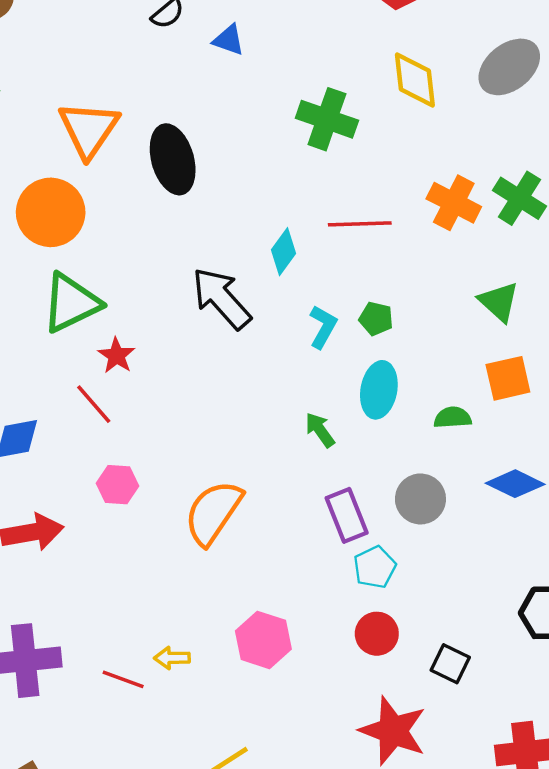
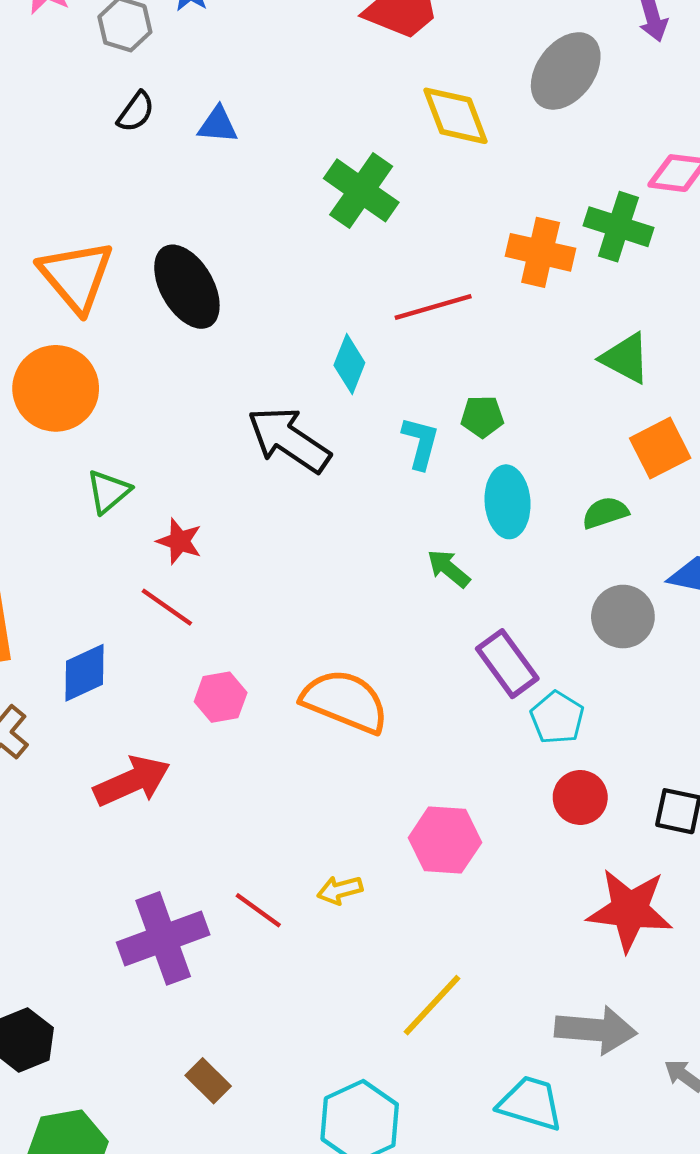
green cross: (327, 119) -> (361, 190), turned 30
green triangle: (71, 303) -> (108, 492), size x0.6
gray circle: (420, 499) -> (623, 617), moved
orange semicircle: (213, 512) -> (345, 701), turned 92
red line: (123, 679) -> (258, 910), moved, turned 30

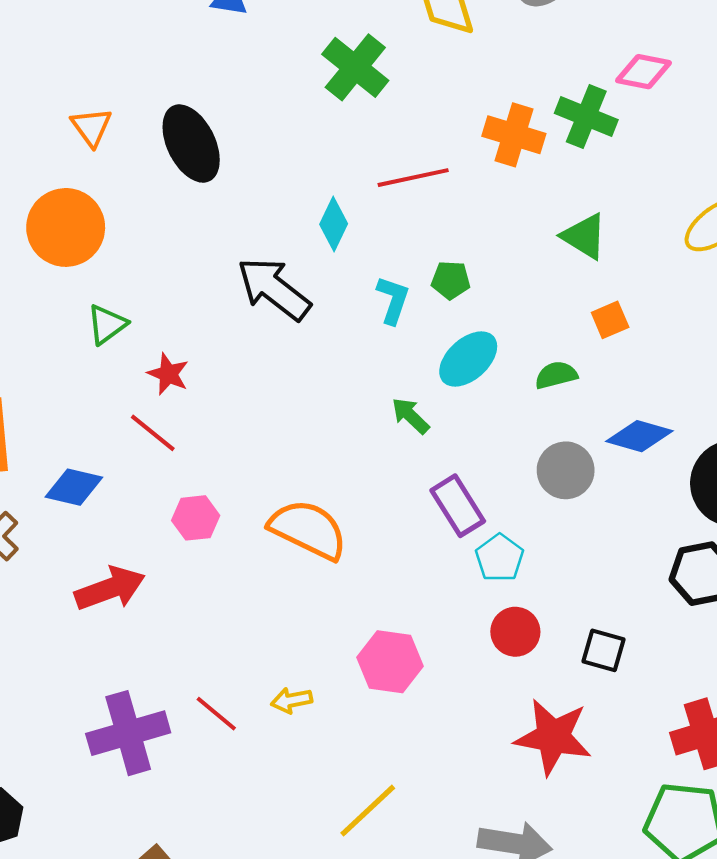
orange triangle: (76, 276) -> (91, 127), size x0.6
orange square: (660, 448) -> (610, 320), size x0.7
cyan ellipse: (508, 502) -> (468, 359), turned 48
blue diamond: (85, 673) -> (74, 487), turned 34

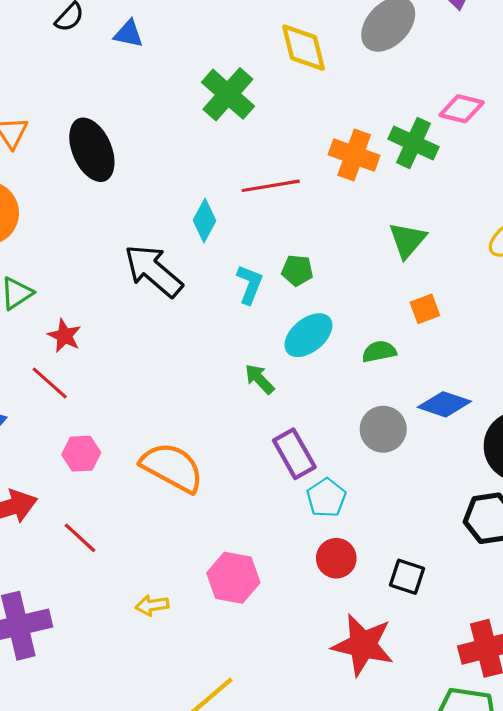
green triangle: (584, 236) -> (407, 240), turned 36
red line: (216, 714) -> (80, 538), moved

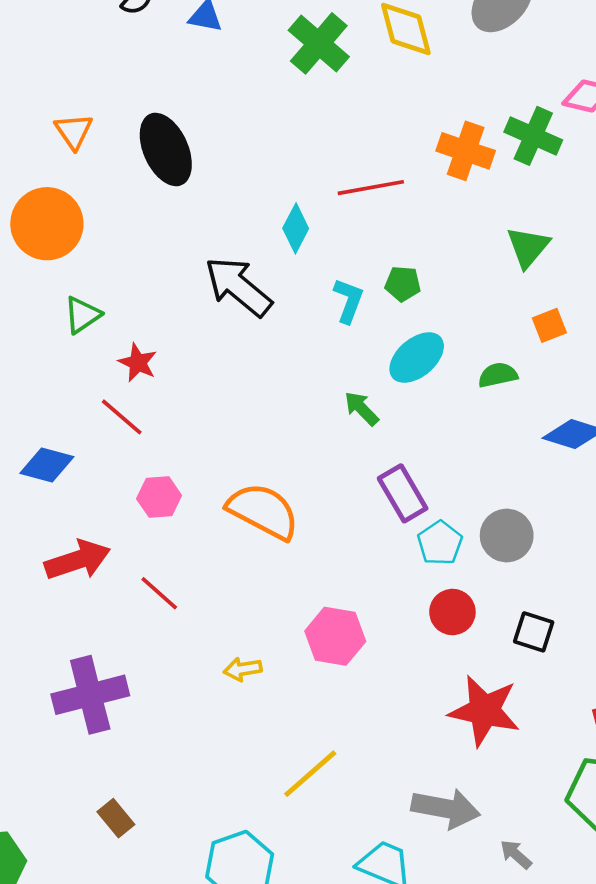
green cross: (228, 94) -> (319, 43), moved
gray circle: (383, 429) -> (507, 535), moved

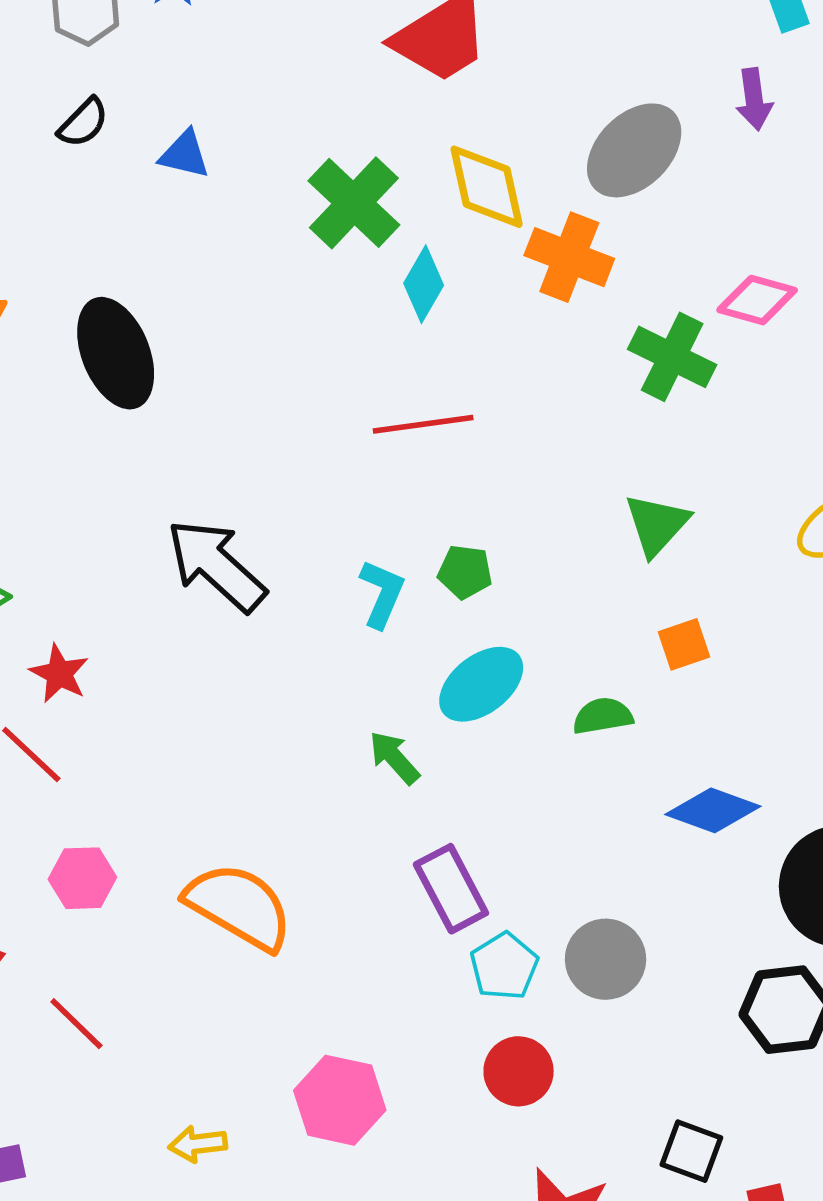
orange cross: (466, 151) -> (569, 257), moved
cyan diamond: (296, 228) -> (424, 284), moved
black square: (534, 632) -> (691, 1151), moved

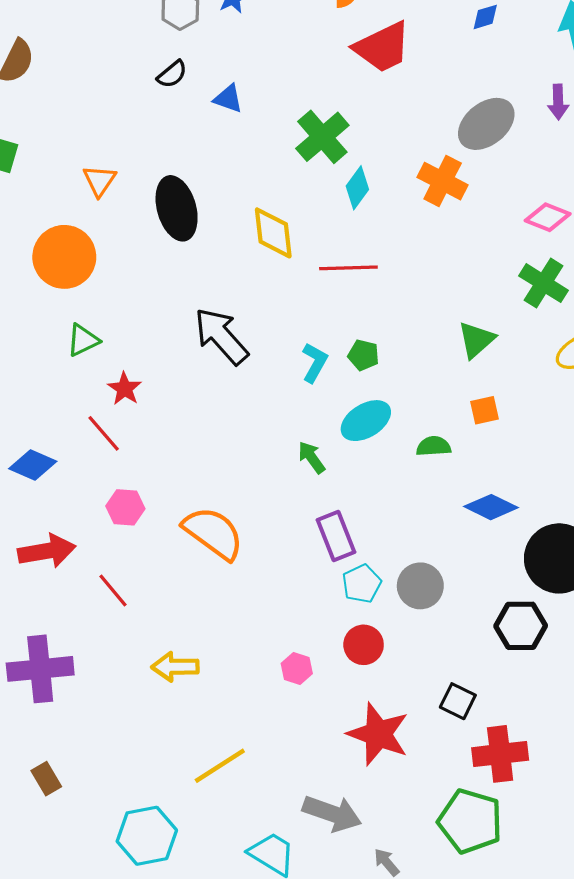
yellow diamond: (487, 187) -> (273, 233), moved
green cross: (672, 357) -> (544, 283), moved
pink hexagon: (340, 1100) -> (297, 668), moved, size x0.6
yellow arrow: (198, 1144) -> (175, 667), size x1.4

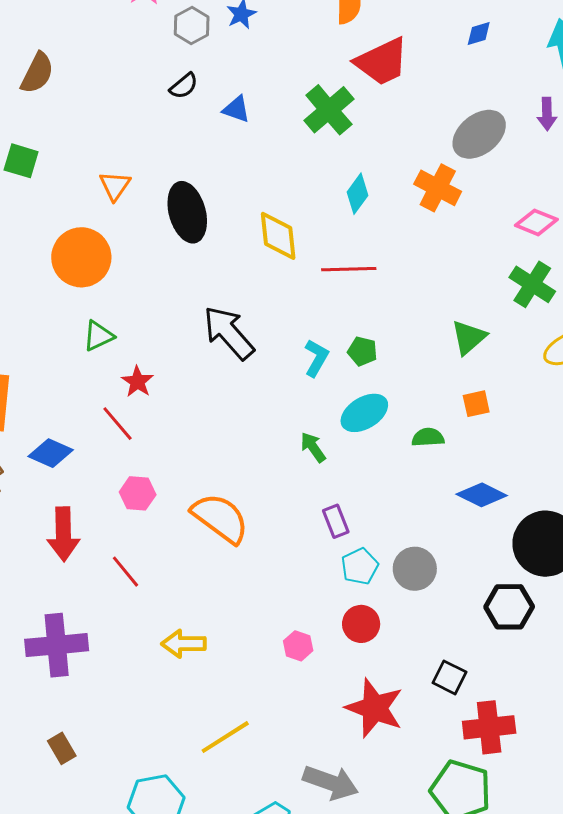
green cross: (322, 137) -> (329, 110), moved
purple rectangle: (336, 536) -> (336, 521), size x0.7
red arrow: (47, 551) -> (63, 534), turned 98

